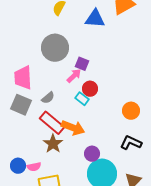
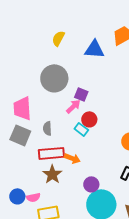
gray semicircle: (48, 98) -> (47, 128), turned 128
red rectangle: (52, 123) -> (51, 153), turned -45
orange arrow: (73, 128) -> (72, 158), size x0.7

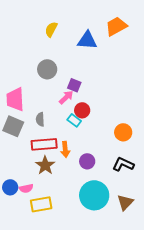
gray circle: (54, 78) -> (47, 69), size x0.7
orange arrow: (72, 158) -> (65, 149), turned 63
purple circle: (91, 184) -> (87, 161), moved

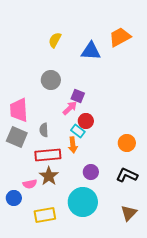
orange arrow: (65, 149) -> (73, 145), moved
pink semicircle: (26, 188) -> (30, 184), moved
cyan circle: (94, 195) -> (83, 202), moved

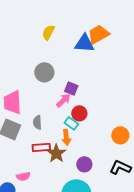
orange trapezoid: (120, 37) -> (98, 34), moved
red rectangle: (48, 155) -> (41, 147), size x0.7
brown star: (49, 176) -> (56, 153), moved

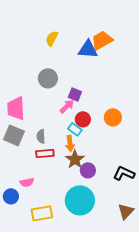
gray semicircle: (37, 122) -> (41, 136), moved
orange circle: (120, 135) -> (113, 117), moved
brown star: (56, 153) -> (75, 159), moved

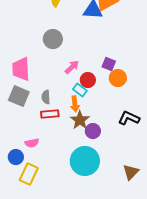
purple square: (75, 94) -> (109, 64), moved
black L-shape: (124, 173) -> (129, 118), moved
yellow rectangle: (42, 213) -> (29, 174), moved, turned -55

